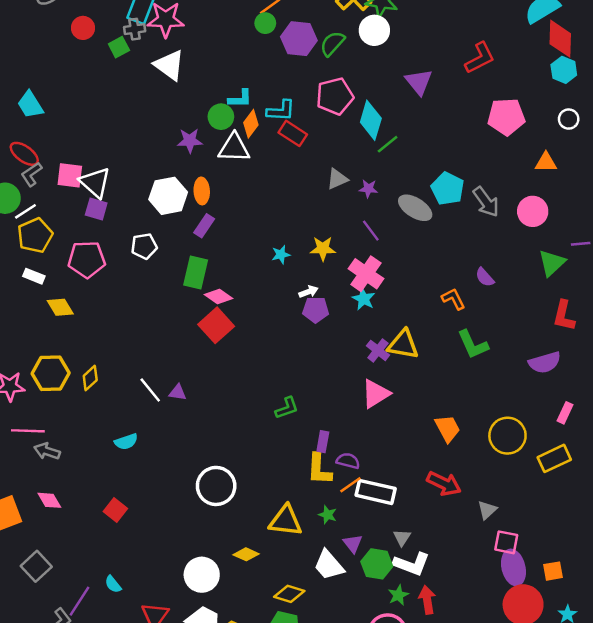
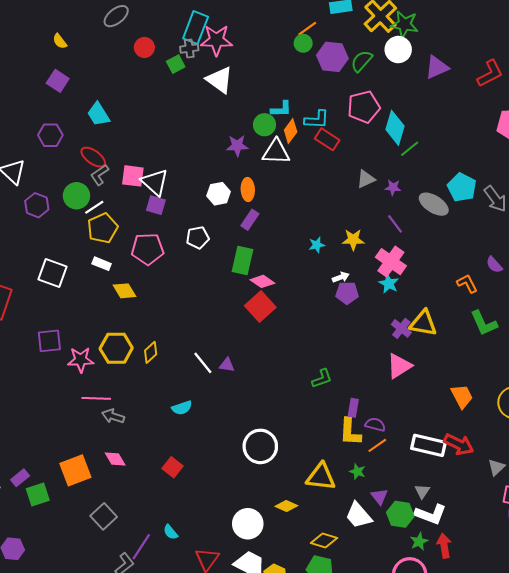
purple triangle: (419, 82) -> (437, 67), moved, turned 45
white hexagon: (168, 196) -> (219, 194), size x0.7
white rectangle: (376, 492) -> (428, 445), moved

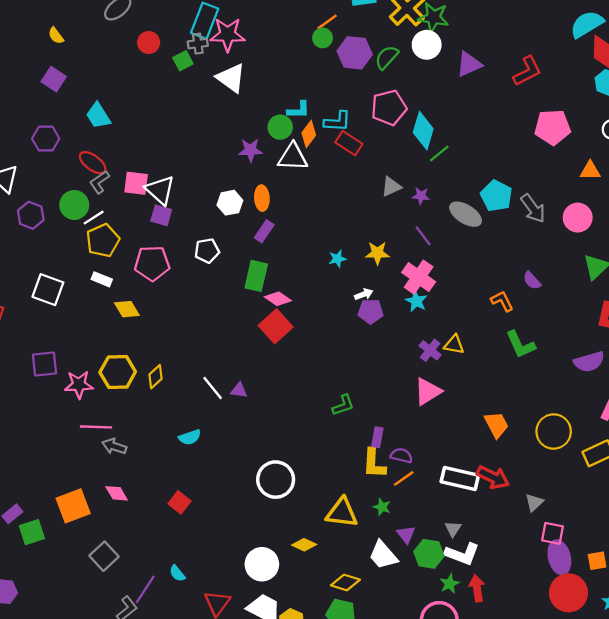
yellow triangle: (423, 323) -> (454, 345), size x0.7

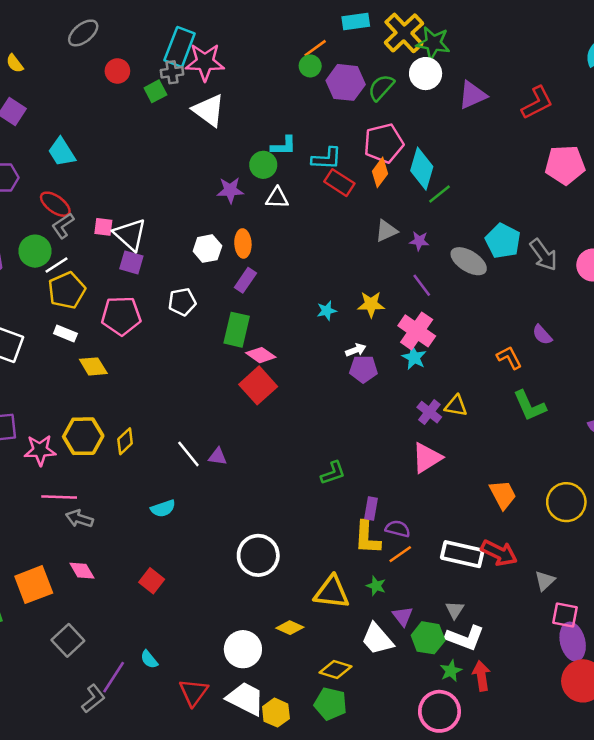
orange diamond: (309, 134) -> (380, 172), moved
white triangle: (293, 157) -> (277, 198), size x0.7
pink square: (136, 183) -> (103, 227), size x0.7

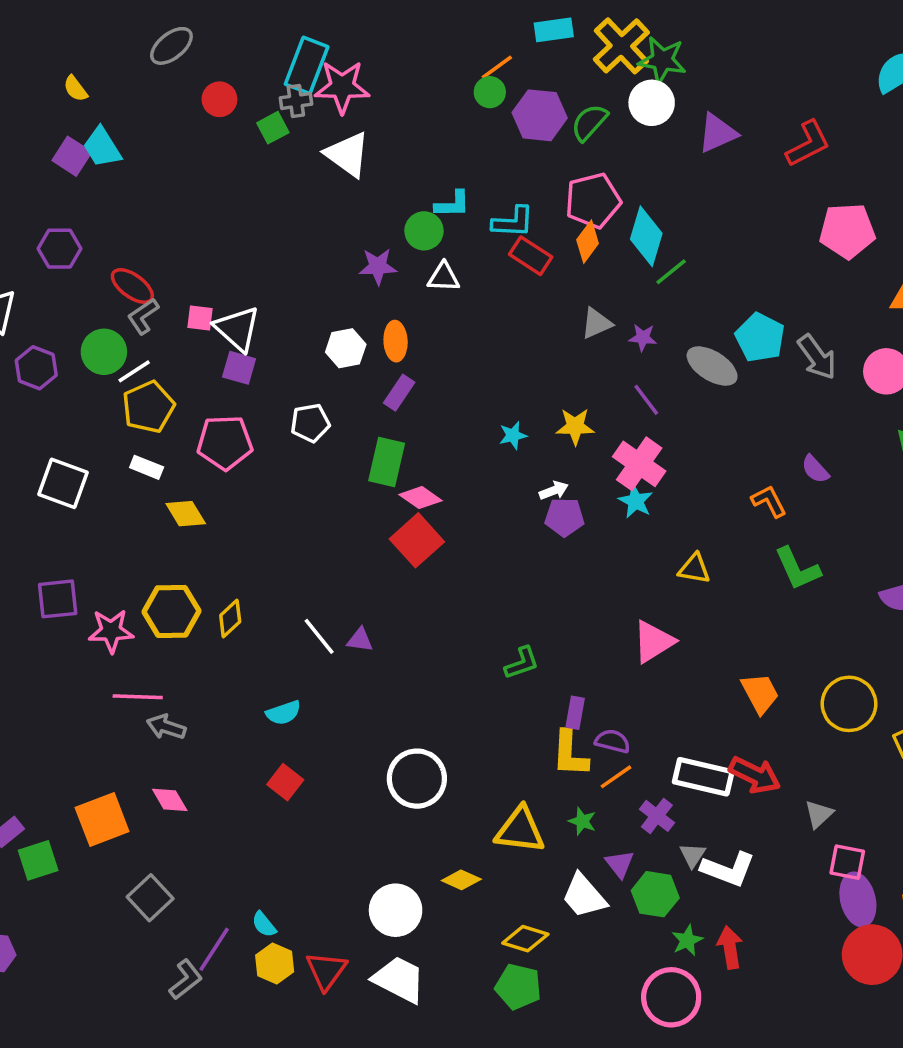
cyan trapezoid: (62, 152) -> (102, 147), moved
purple cross: (429, 412) -> (657, 816), moved
red square: (152, 581) -> (285, 782), moved
white L-shape: (465, 638) -> (728, 869), moved
yellow hexagon: (276, 713) -> (275, 964), moved

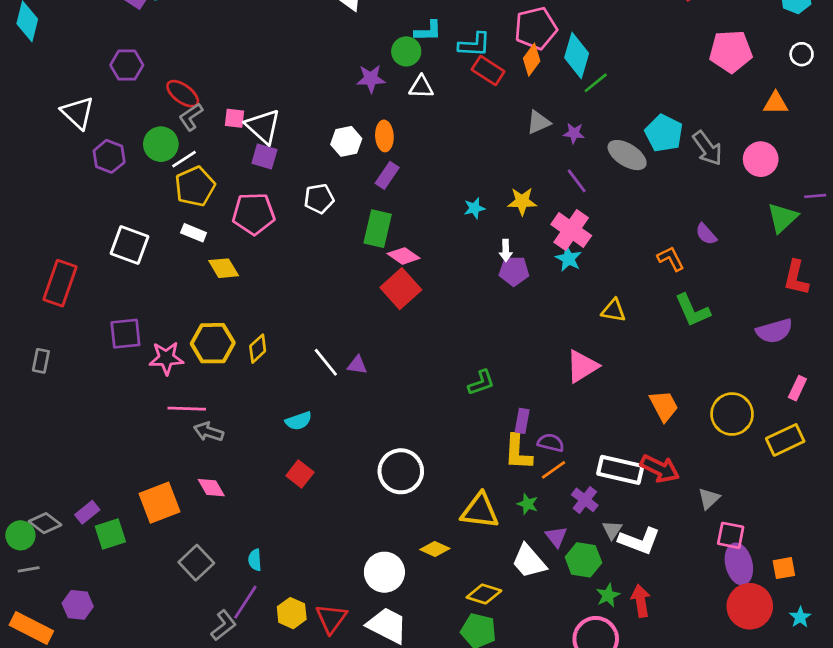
white arrow: (554, 490) -> (506, 250), turned 110
cyan semicircle: (264, 924) -> (255, 560), moved, turned 35

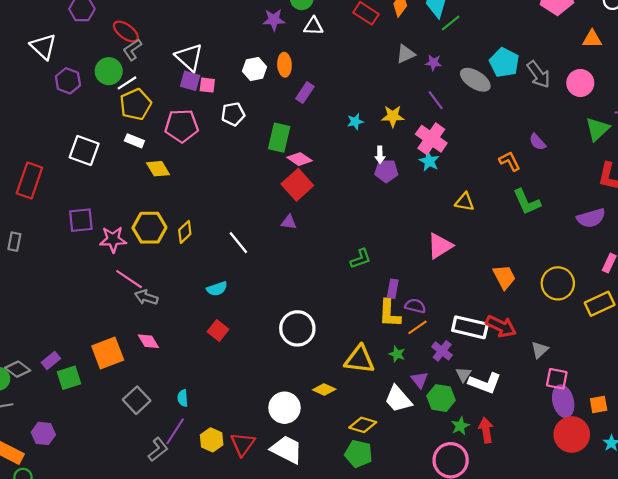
pink square: (234, 118) -> (207, 85), moved
purple rectangle: (387, 175) -> (305, 93), moved
purple triangle: (357, 365) -> (289, 222), moved
pink line: (187, 409) -> (129, 279), turned 32

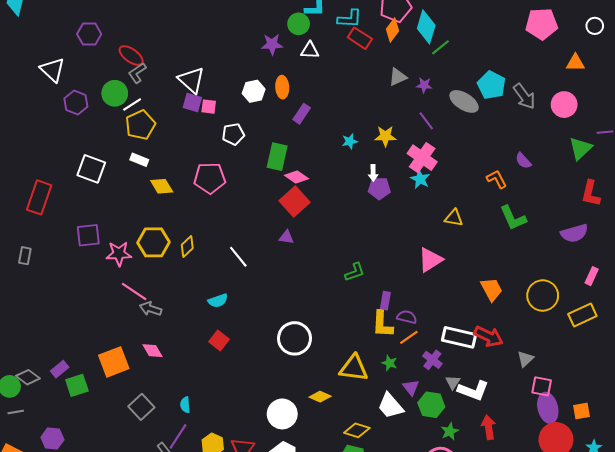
pink pentagon: (182, 126) -> (210, 178), moved
red arrow: (486, 430) -> (489, 427), moved

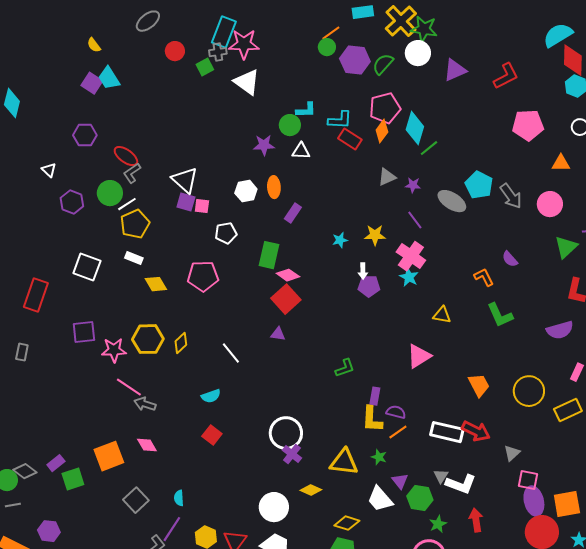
white triangle: (52, 70) -> (49, 170), size x0.6
purple cross: (432, 360) -> (292, 454), moved
orange square: (581, 411) -> (567, 504), size x1.6

